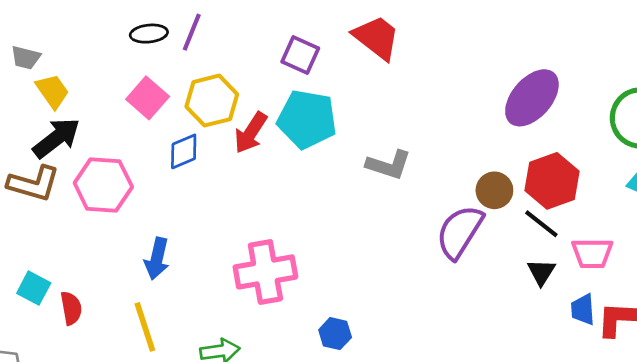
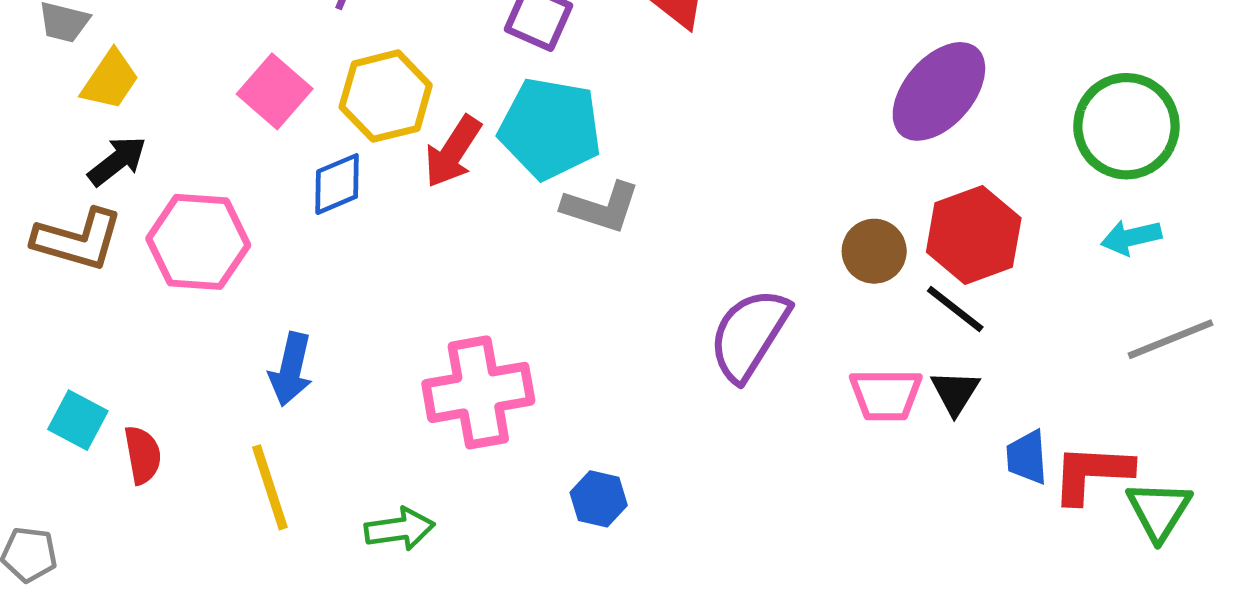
yellow trapezoid: (52, 91) -> (110, 80), turned 69
black arrow: (56, 138) -> (117, 161), size x0.7
gray L-shape: (389, 165) -> (601, 207), moved
purple semicircle: (460, 232) -> (749, 335), moved
pink trapezoid: (592, 253) -> (886, 395), moved

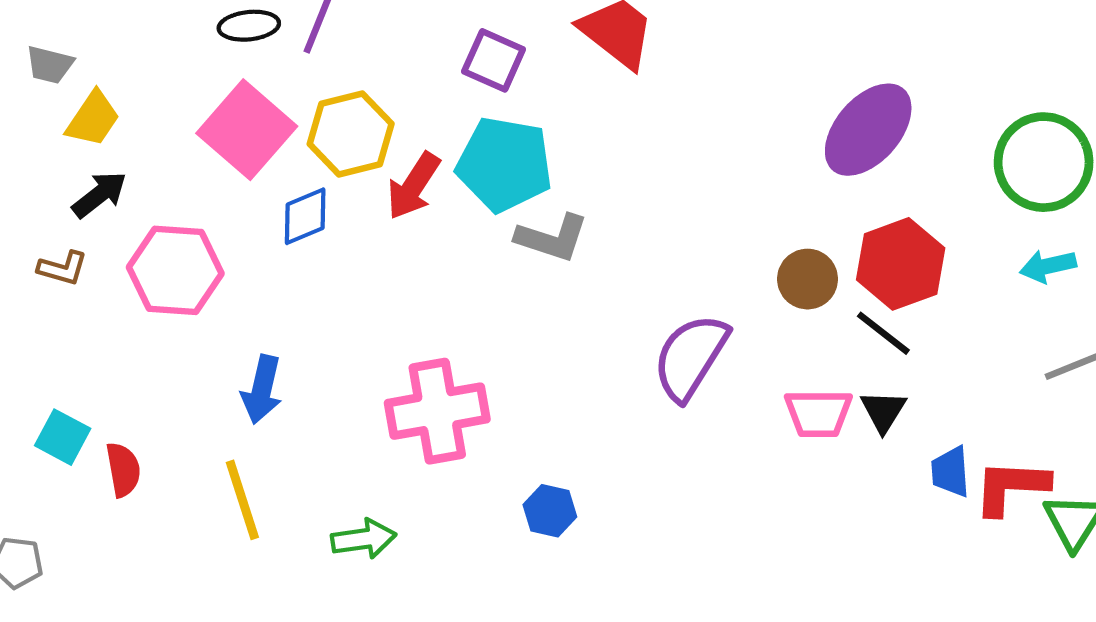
pink square: (275, 91) -> (247, 130), size x1.4
brown L-shape: (78, 240) -> (63, 268), size x0.6

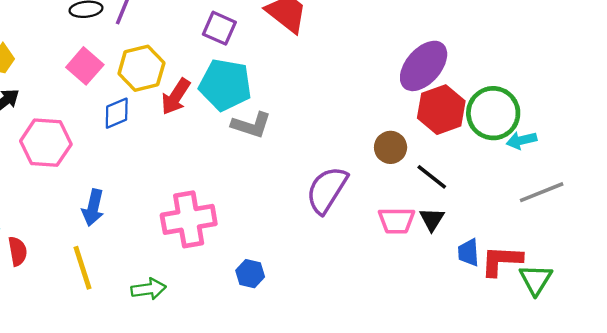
pink square: (247, 130) -> (85, 66), size x0.7
green circle: (1044, 162) -> (493, 113), moved
red hexagon: (901, 264) -> (441, 110), moved

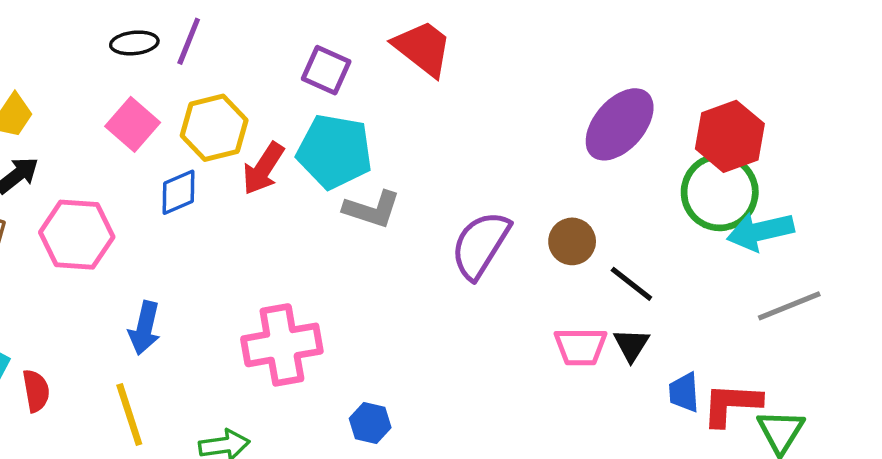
red hexagon: (441, 110) -> (730, 136), moved
cyan arrow: (522, 140) -> (760, 231), size x1.5
purple semicircle: (327, 190) -> (480, 245), moved

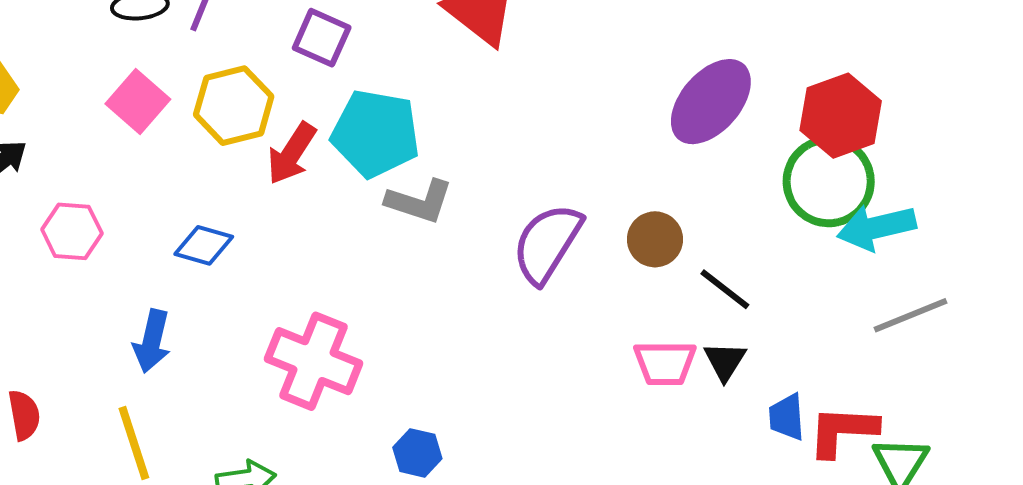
purple square: (326, 70) -> (322, 38), moved
blue diamond: (178, 192) -> (204, 245), moved, turned 39
pink hexagon: (77, 235) -> (72, 231), size x0.7
pink cross: (282, 345) -> (314, 361), turned 32

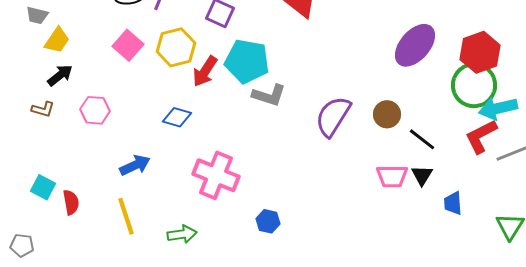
blue diamond: (204, 245) -> (177, 117), moved
blue arrow: (152, 341) -> (135, 165), turned -128
red L-shape: (843, 431) -> (481, 136), moved, turned -30

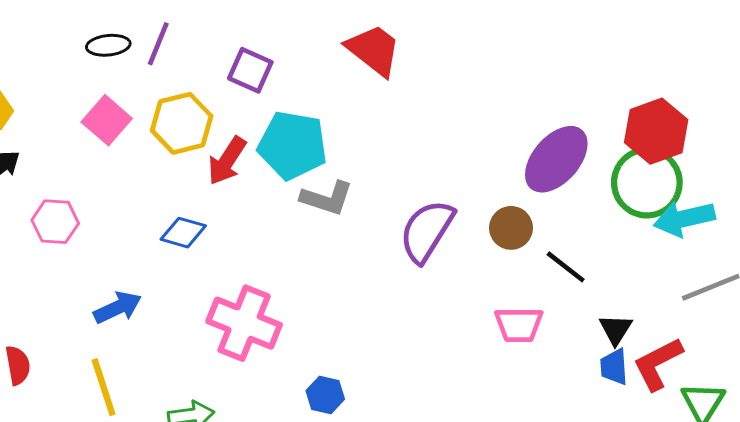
purple ellipse: (415, 45) -> (556, 159), moved
red L-shape: (481, 136) -> (658, 364), moved
black triangle: (422, 175) -> (616, 329), moved

